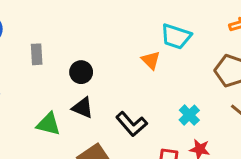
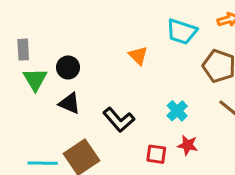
cyan trapezoid: (176, 37) -> (182, 32), moved
green triangle: (48, 124) -> (35, 79), moved, turned 45

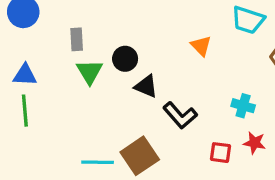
black triangle: (70, 103) -> (146, 86), moved
cyan cross: (177, 111) -> (243, 106), turned -30

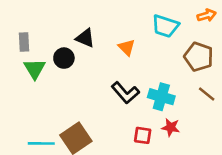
black triangle: (146, 86) -> (85, 38), moved
cyan cross: (243, 106) -> (161, 97), size x1.4
black L-shape: (180, 115) -> (125, 93), moved

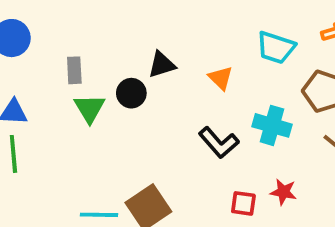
black triangle: (85, 38) -> (162, 65), turned -40
cyan cross: (161, 97) -> (272, 125), moved

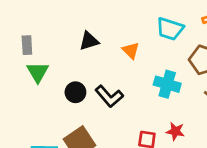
black circle: (131, 93) -> (75, 92), moved
black L-shape: (219, 143) -> (109, 96), moved

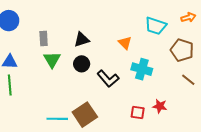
black triangle: (89, 41) -> (82, 40), moved
cyan cross: (167, 84) -> (142, 69), moved
black circle: (75, 92) -> (82, 64), moved

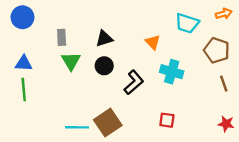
black L-shape: (108, 79) -> (134, 82), turned -90
brown line: (188, 80) -> (224, 84), turned 32
red star: (160, 106) -> (226, 124), moved

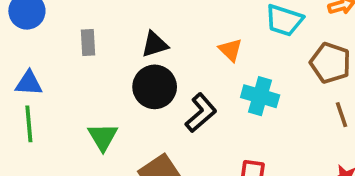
green triangle: (71, 61) -> (103, 137), moved
black circle: (104, 66) -> (155, 87), size x1.5

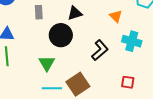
black circle: (155, 87) -> (61, 35), moved

